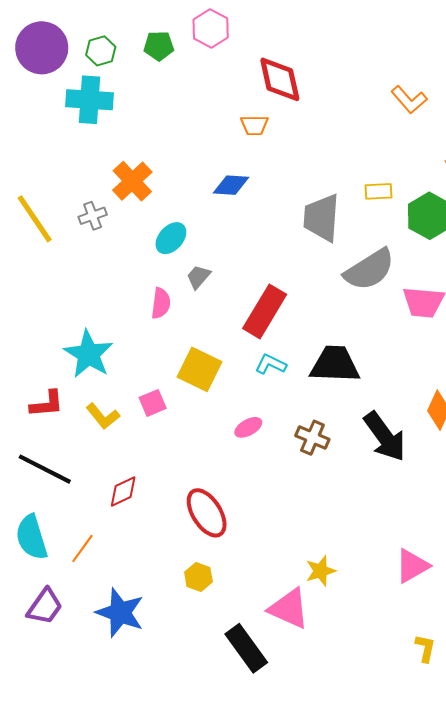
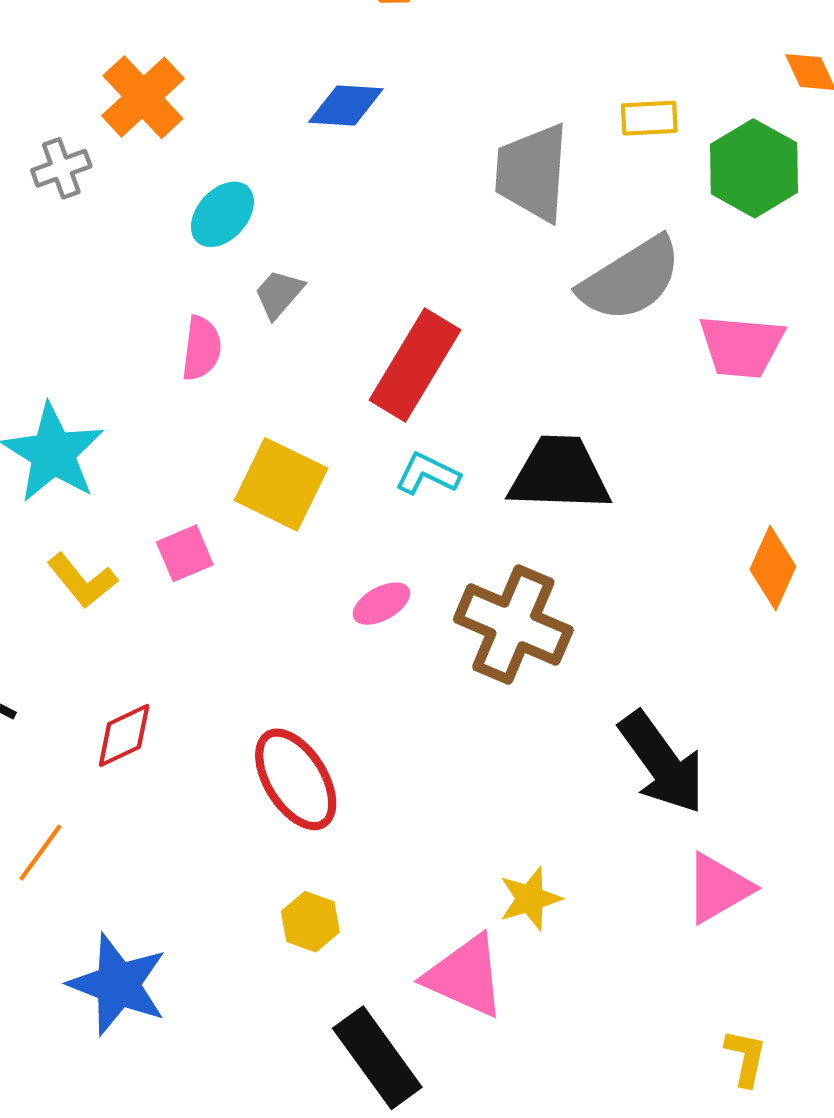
black arrow: (385, 437) -> (662, 763), moved
brown cross: (312, 438) -> (513, 625), size x1.6
yellow hexagon: (198, 577) -> (310, 922), moved

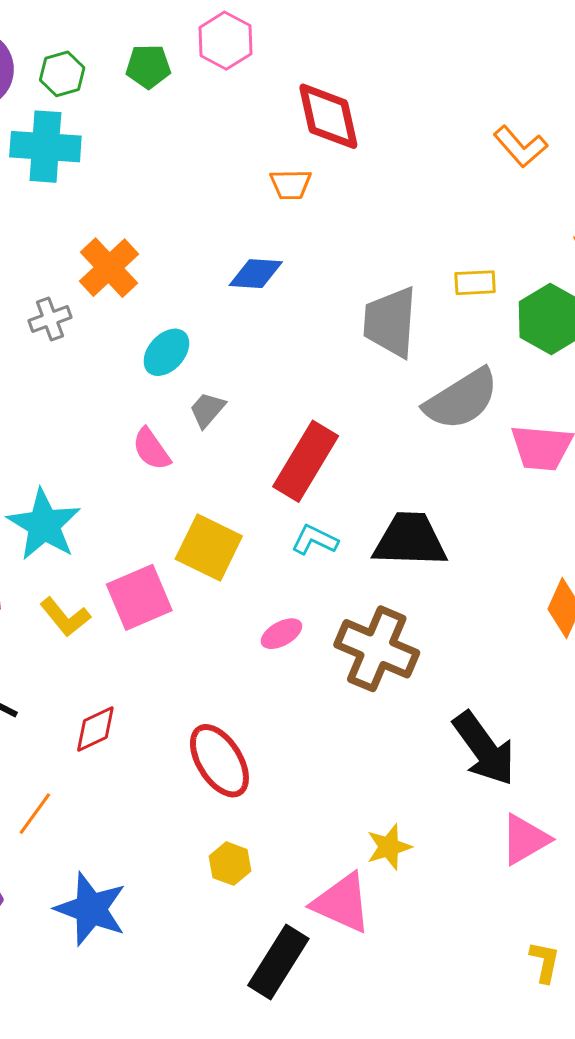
pink semicircle: (202, 348) -> (151, 449), turned 138
pink square: (185, 553) -> (139, 597), size x1.6
black rectangle: (377, 1058) -> (278, 962), turned 68

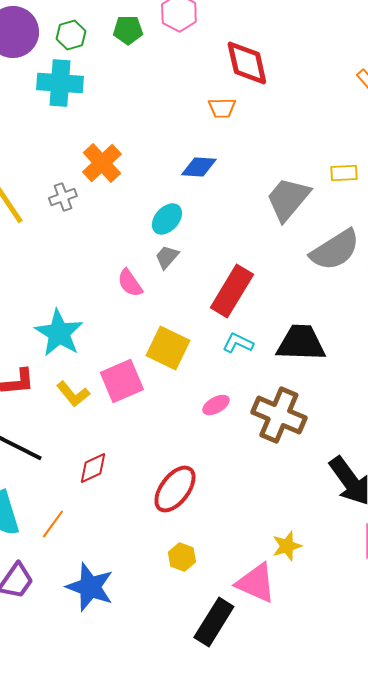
gray trapezoid: (390, 322) -> (288, 199), turned 36
cyan ellipse: (166, 352) -> (167, 219), moved
red ellipse: (219, 761) -> (175, 489), turned 69

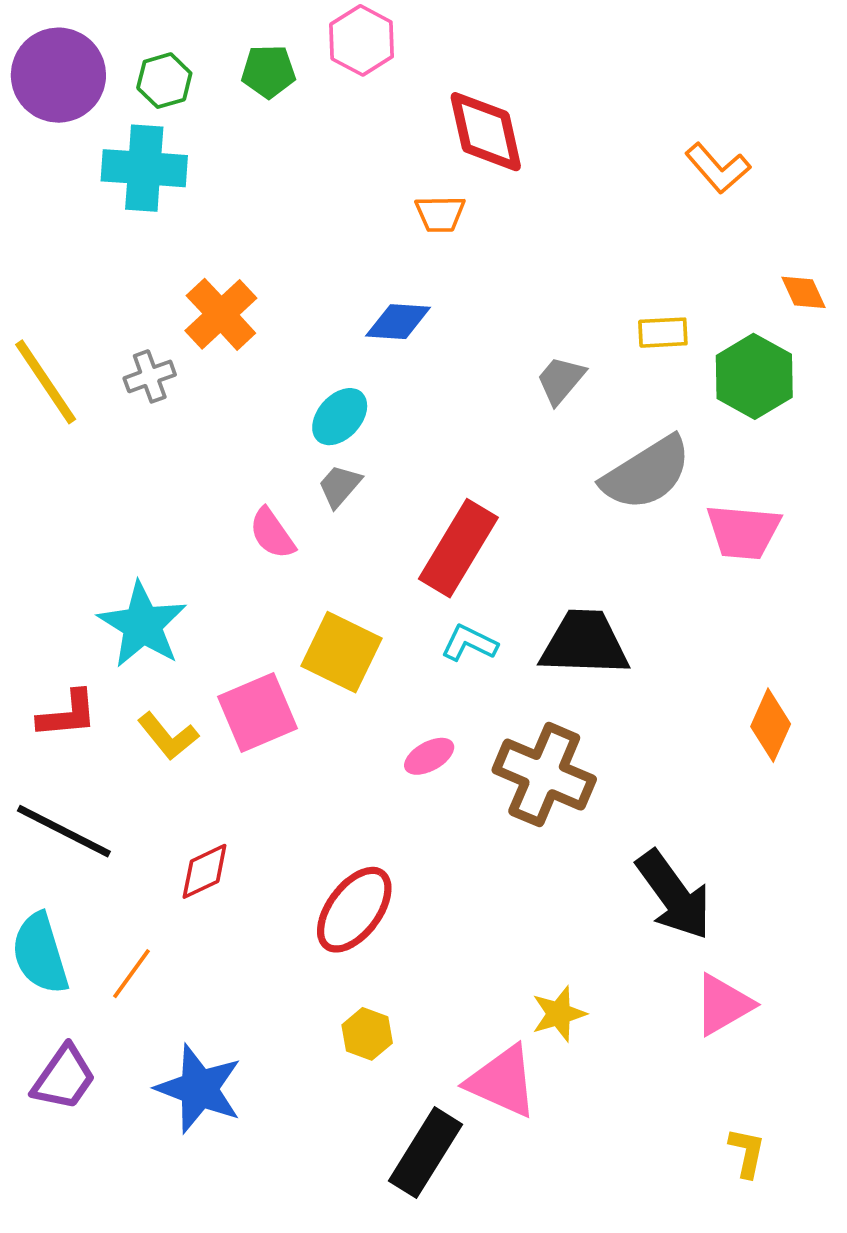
gray trapezoid: (288, 199) -> (561, 380), size x0.6

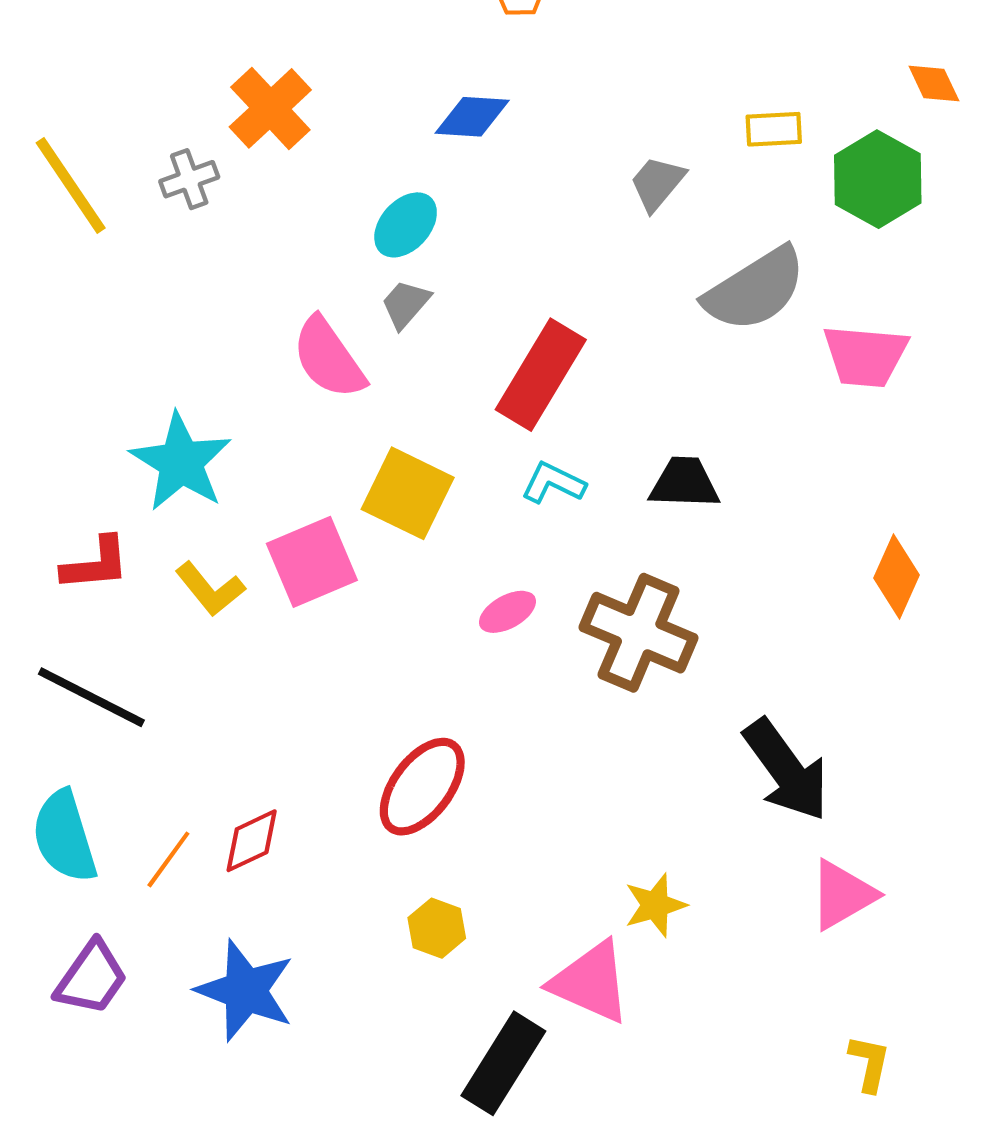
pink semicircle: (272, 533) -> (329, 358), size x1.4
black trapezoid: (584, 643) -> (684, 483), size x0.7
red diamond: (205, 871) -> (252, 841), moved

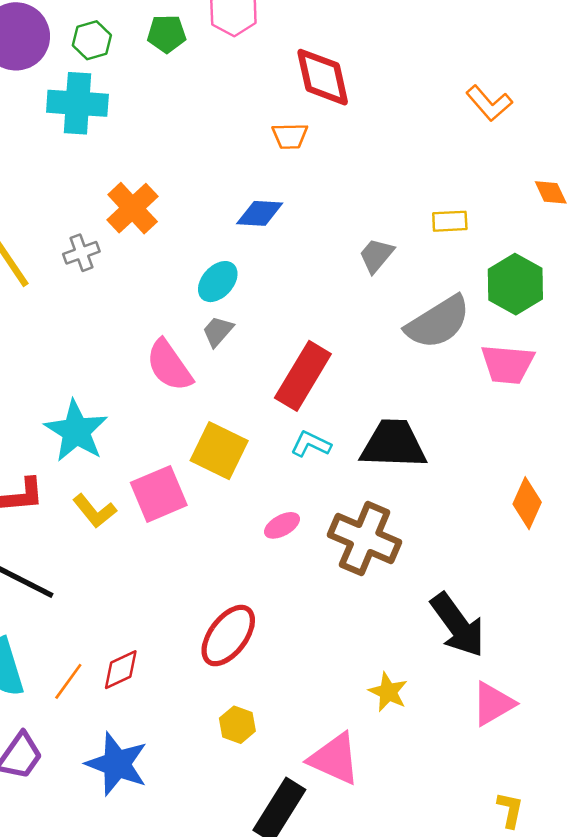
green hexagon: (878, 179) -> (515, 284), moved
black trapezoid: (684, 483) -> (393, 444), size x1.5
yellow star: (655, 905) -> (388, 692), moved, turned -30

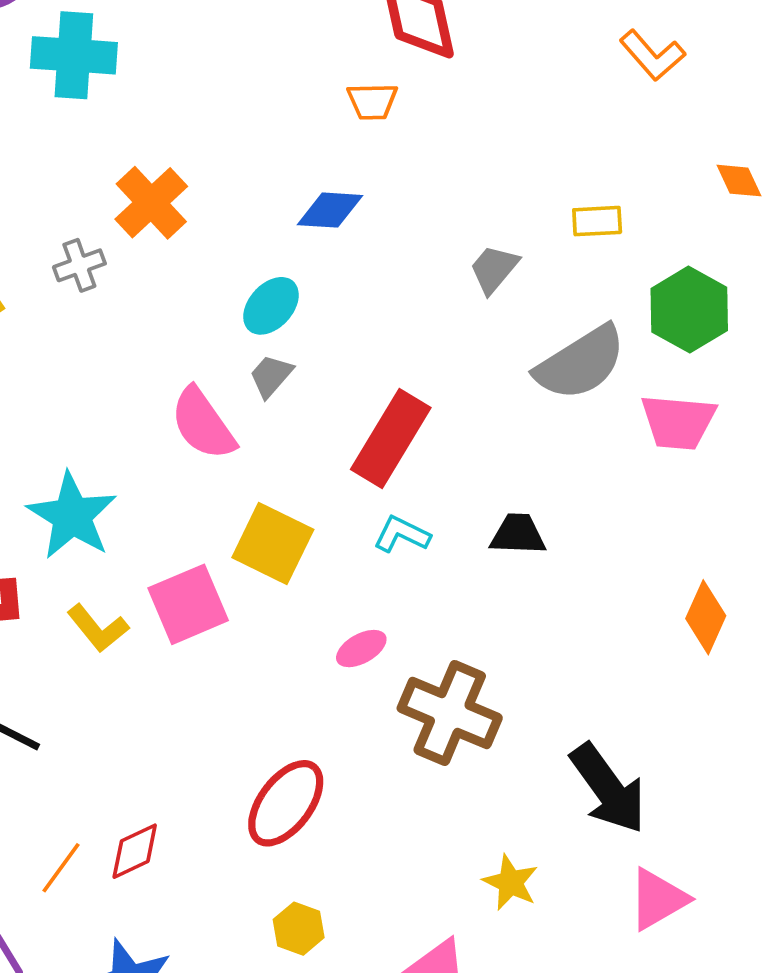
black trapezoid: (393, 444) -> (518, 534), size x0.6
brown cross: (365, 539) -> (450, 713), moved

